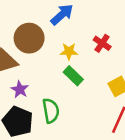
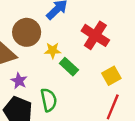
red cross: (102, 43) -> (95, 35), size x1.6
yellow star: (69, 52) -> (53, 50), moved

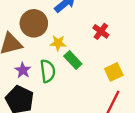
red cross: (95, 35) -> (101, 31), size x0.6
green semicircle: (49, 100) -> (48, 71), moved

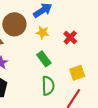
yellow star: (58, 43) -> (43, 32), moved
green semicircle: (48, 71) -> (48, 86), moved

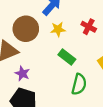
green semicircle: (48, 86) -> (79, 84), turned 30

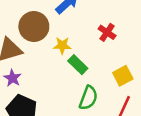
yellow star: (58, 29) -> (62, 46), moved
purple star: (22, 73) -> (12, 78), moved

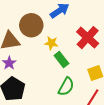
red cross: (107, 32) -> (88, 38), size x1.6

